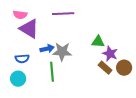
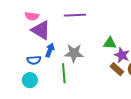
blue arrow: (47, 49) -> (50, 50), moved, turned -56

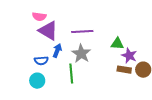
purple line: (75, 15) -> (82, 32), moved
gray star: (74, 53) -> (81, 54), turned 30
brown rectangle: (117, 69) -> (124, 70), turned -32

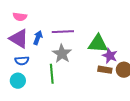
purple triangle: (48, 31) -> (19, 39), moved
green triangle: (117, 44) -> (98, 44), size x1.5
blue arrow: (57, 51) -> (38, 38), moved

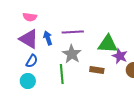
blue arrow: (38, 38) -> (48, 38), turned -40
blue semicircle: (22, 61) -> (32, 61), turned -56
brown rectangle: (105, 70) -> (97, 70), moved

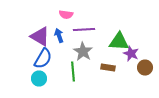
pink semicircle: (30, 17) -> (66, 14), moved
blue semicircle: (32, 61) -> (43, 58), size x1.5

